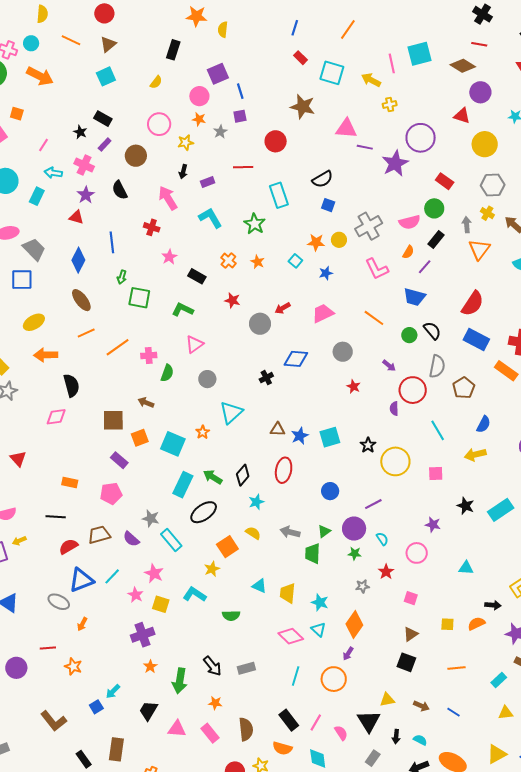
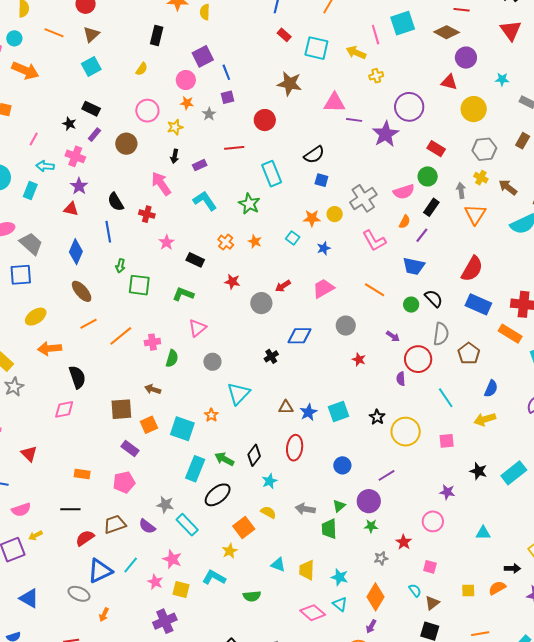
black semicircle: (120, 190) -> (116, 202), moved
cyan semicircle: (382, 539) -> (415, 590), moved

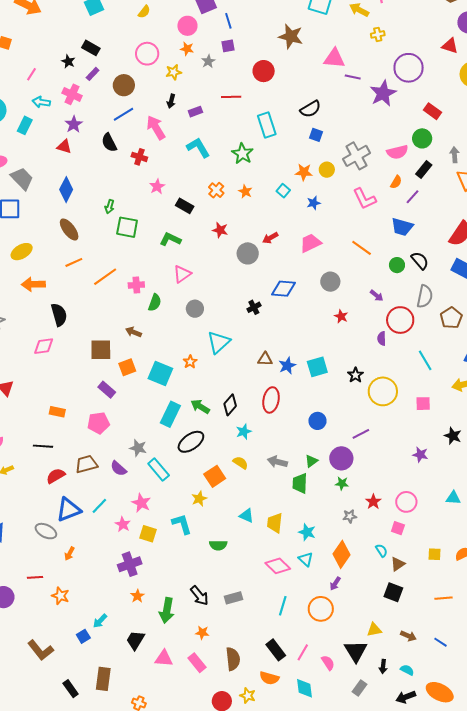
blue line: (108, 232) -> (123, 114), moved, turned 65
pink circle: (433, 521) -> (406, 502), moved
cyan L-shape: (214, 577) -> (182, 524), turned 40

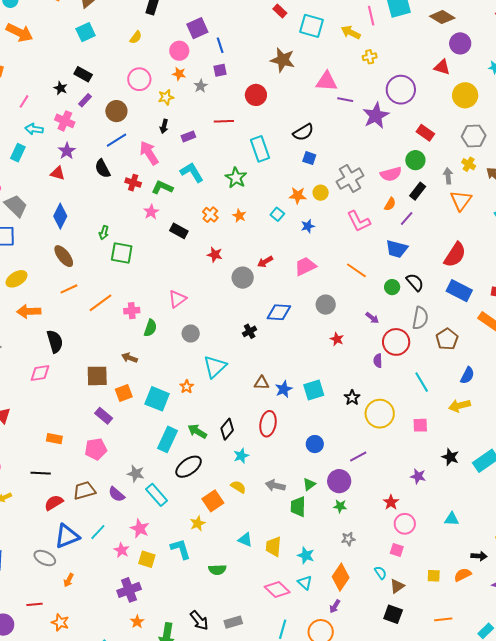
green L-shape: (170, 239) -> (162, 187), moved
red star: (373, 502) -> (391, 502), moved

